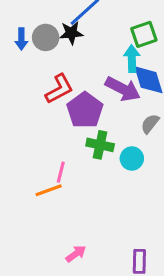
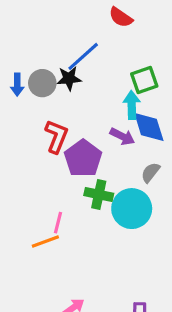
red L-shape: (59, 89) -> (56, 136), turned -40
purple arrow: (123, 89) -> (122, 136), size x0.7
cyan circle: (132, 158) -> (132, 209), size x1.6

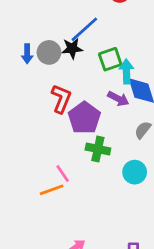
green square: (144, 80) -> (110, 59), moved
cyan circle: (132, 209) -> (135, 172), moved, size x0.7
pink line: (58, 223) -> (63, 173), turned -48

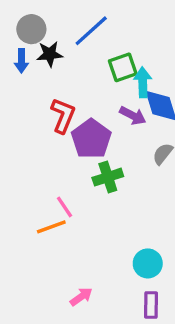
black star: (72, 48) -> (50, 54), moved
gray circle: (49, 52) -> (31, 29), moved
green cross: (98, 149) -> (108, 177), turned -30
cyan circle: (135, 172) -> (148, 263), moved

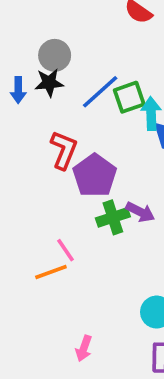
gray circle: (31, 29) -> (55, 55), moved
blue line: (91, 31) -> (100, 92), moved
purple arrow: (133, 116) -> (140, 212), moved
pink arrow: (81, 297) -> (84, 348), turned 145

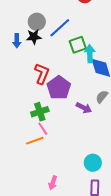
blue line: (100, 92) -> (60, 28), moved
green cross: (113, 217) -> (40, 112), moved

